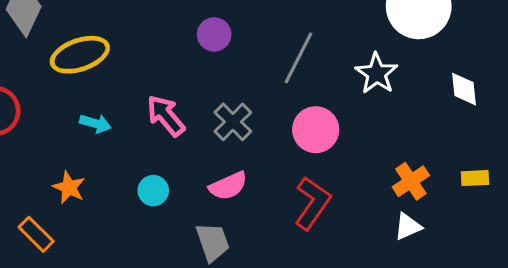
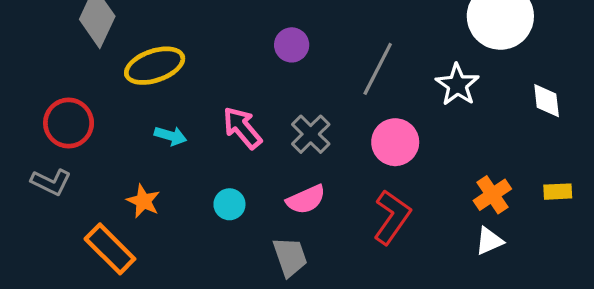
orange rectangle: (36, 234) -> (110, 249), size x1.4

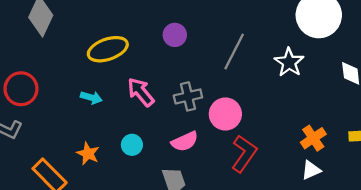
yellow ellipse: (155, 66) -> (108, 49), moved
gray cross: (311, 134) -> (188, 96), turned 32
pink circle: (395, 142) -> (225, 114), moved
orange star: (143, 201) -> (88, 154), moved

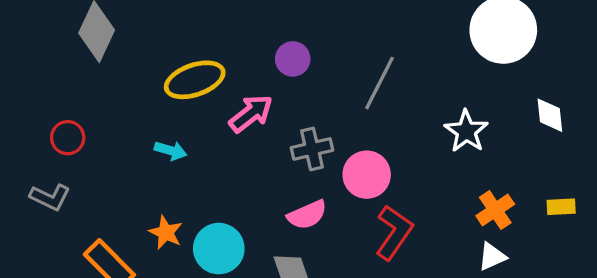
white star: (289, 62) -> (466, 131), moved
red circle: (21, 89) -> (68, 138), size x0.7
pink arrow: (141, 92) -> (251, 114), moved, turned 92
cyan circle: (132, 145) -> (219, 249), moved, size x1.6

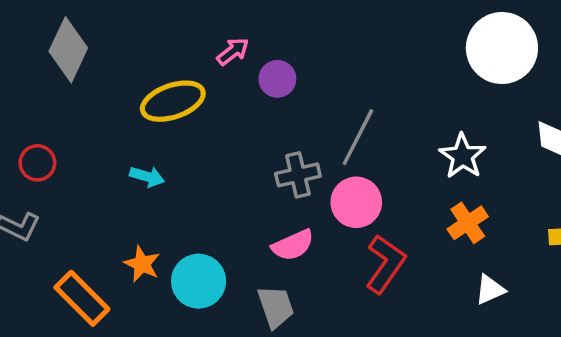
gray line: (380, 83) -> (358, 137), moved
pink arrow: (251, 114) -> (233, 51), moved, size x0.7
orange cross: (495, 210) -> (468, 223), moved

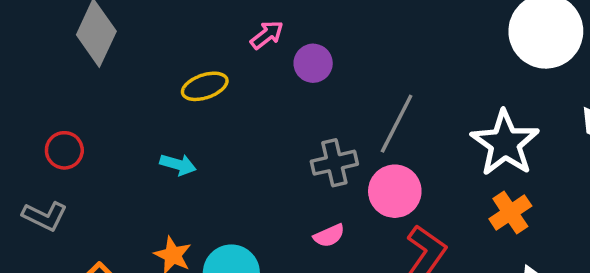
yellow ellipse: (173, 101) -> (205, 86), size x0.7
white star: (463, 156) -> (505, 143), size x1.4
pink semicircle: (293, 245) -> (329, 236), size x0.7

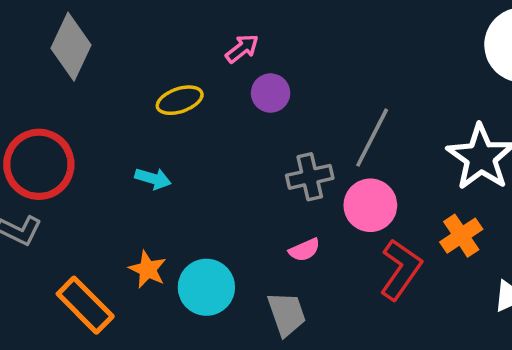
purple circle: (313, 63) -> (271, 93), moved
red circle: (64, 150) -> (39, 164), size x1.8
orange cross: (510, 212) -> (461, 236), moved

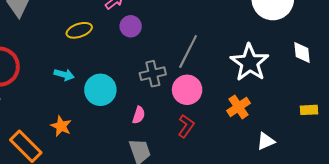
pink semicircle: (304, 250) -> (139, 115), moved, turned -48
red L-shape: (401, 269) -> (186, 126), moved, size x0.7
cyan circle: (206, 287) -> (100, 90), moved

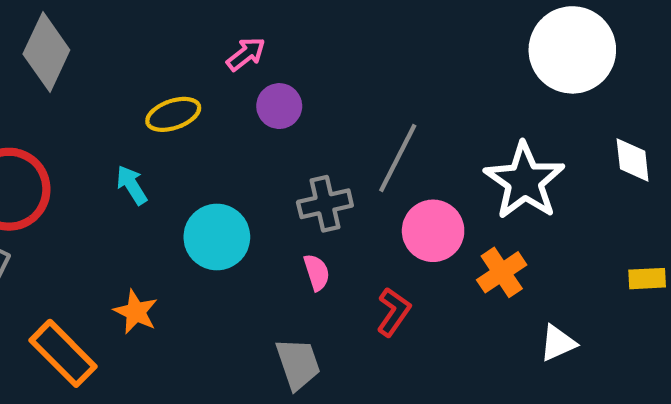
cyan arrow: (64, 75) -> (132, 185), moved, turned -138
pink circle: (187, 90) -> (433, 231), moved
pink semicircle: (139, 115) -> (317, 272), moved, turned -36

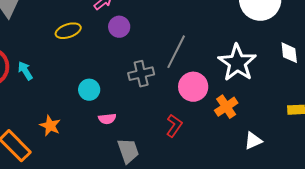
cyan arrow: (132, 185) -> (25, 71), moved
cyan circle: (217, 237) -> (89, 90), size x0.7
pink semicircle: (317, 272) -> (107, 119), moved, turned 102

